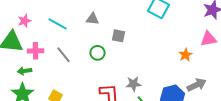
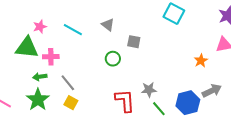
gray triangle: (92, 19) -> (108, 25), turned 32
gray line: (63, 55) -> (68, 83), moved

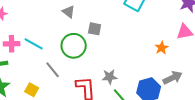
cyan line: (73, 30) -> (34, 44), moved
green circle: (113, 59) -> (74, 46), size x1.6
gray line: (68, 83) -> (53, 70), moved

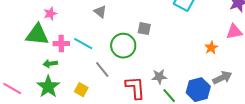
gray triangle: (69, 12) -> (100, 12), moved

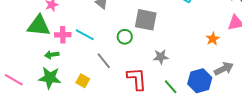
gray square: (144, 29) -> (146, 20), size x1.6
green circle: (123, 46) -> (125, 37), size x0.6
gray star: (159, 77) -> (161, 57), moved
green star: (48, 87) -> (50, 78), turned -30

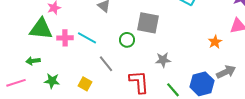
green arrow: (52, 55) -> (33, 61), moved
green star: (50, 78) -> (52, 81), size x0.7
pink line: (14, 80) -> (16, 83), turned -48

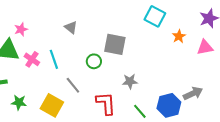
pink cross: (65, 38) -> (32, 59), turned 35
cyan line: (87, 38) -> (54, 59), turned 42
orange star: (215, 42) -> (179, 36), moved
yellow square: (85, 84) -> (52, 105), size x1.6

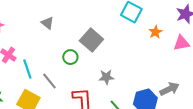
gray square: (115, 44) -> (91, 40), turned 30
cyan line: (54, 59) -> (27, 69), moved

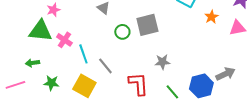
gray square: (91, 40) -> (147, 25), turned 35
green circle: (70, 57) -> (122, 32), moved

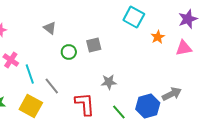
gray square: (147, 25) -> (94, 45), size x0.7

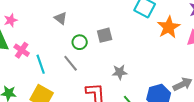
orange star: (158, 37) -> (169, 27), size x1.6
gray line: (52, 86) -> (71, 63), moved

